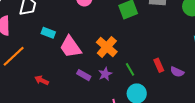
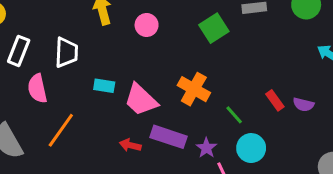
purple star: (105, 74) -> (206, 148), moved
purple rectangle: (84, 75) -> (168, 137), size x1.6
red arrow: (42, 80) -> (130, 145), moved

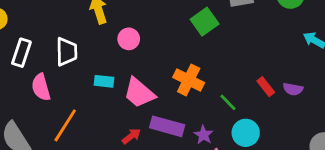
pink circle: (147, 25) -> (129, 39), moved
red arrow: (130, 145) -> (131, 136), turned 132

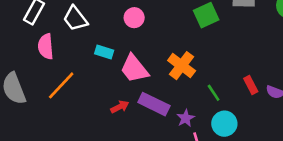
white trapezoid: (67, 52) -> (75, 19), turned 132

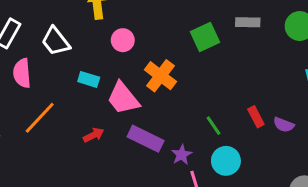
orange cross: (182, 66) -> (160, 76), moved
red arrow: (120, 107) -> (94, 135), moved

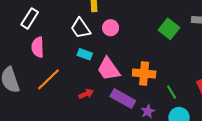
green square: (205, 37) -> (169, 29), turned -30
white trapezoid: (56, 41) -> (81, 28), moved
orange cross: (160, 76) -> (144, 74), moved, turned -35

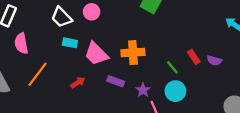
green line: (172, 92) -> (172, 67), moved
purple rectangle: (123, 99) -> (116, 81), size x0.7

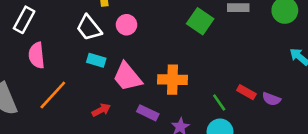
red rectangle: (194, 57) -> (246, 92), turned -32

